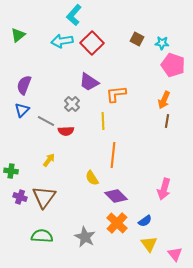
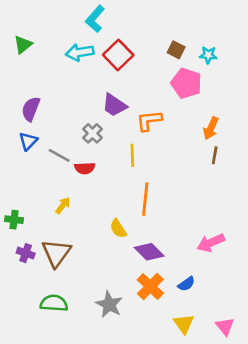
pink pentagon: (173, 65) -> (186, 83), moved
pink arrow: (164, 189) -> (211, 243), turned 50
yellow triangle: (149, 244) -> (184, 324), moved

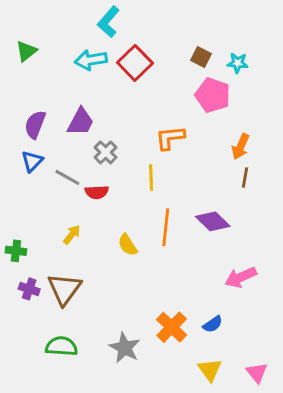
purple trapezoid: (114, 105) -> (81, 122), moved, turned -96
yellow semicircle: (118, 229) -> (128, 245), moved
purple diamond: (149, 252) -> (213, 221), moved

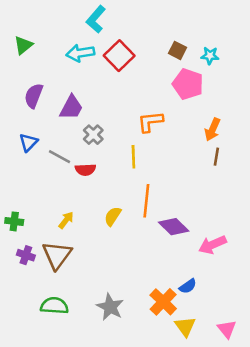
purple semicircle: (35, 125) -> (34, 96), moved
purple diamond: (213, 221) -> (174, 227), moved
yellow arrow: (72, 235) -> (66, 220), moved
yellow semicircle: (128, 245) -> (113, 216), turned 66
orange cross: (172, 327) -> (163, 302), moved

